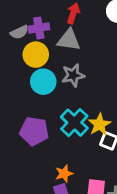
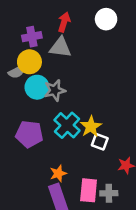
gray semicircle: (19, 32) -> (17, 72), moved
gray star: (73, 75) -> (55, 90), moved

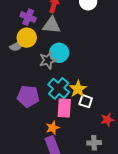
purple cross: (32, 37) -> (28, 17), turned 35
cyan circle: (37, 87) -> (59, 53), moved
pink rectangle: (89, 190) -> (64, 108), moved

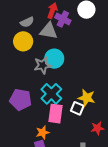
purple cross: (28, 17) -> (63, 19), moved
gray semicircle: (17, 46) -> (27, 22), moved
yellow star: (78, 89) -> (87, 98), moved, turned -30

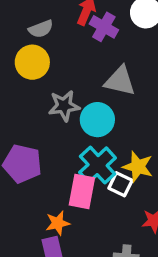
gray triangle: (49, 31) -> (120, 81), moved
cyan circle: (54, 59) -> (97, 120), moved
cyan cross: (51, 94) -> (98, 165), moved

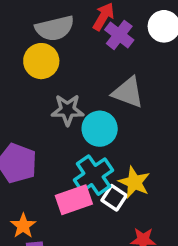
gray semicircle: (41, 29) -> (55, 28), size x1.5
pink rectangle: (82, 191) -> (74, 200), turned 52
orange star: (58, 223) -> (23, 226), moved, turned -30

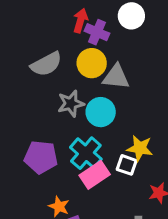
gray semicircle: (55, 28) -> (46, 64), moved
yellow circle: (41, 61) -> (92, 63), moved
cyan cross: (93, 175) -> (86, 153), moved

